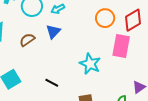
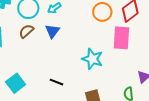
brown semicircle: (27, 40) -> (26, 31), moved

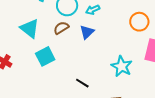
cyan square: (16, 83) -> (45, 56), moved

